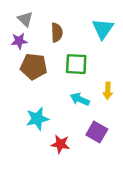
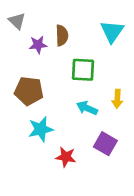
gray triangle: (25, 19) -> (17, 21), moved
purple star: (19, 41) -> (38, 45), moved
brown pentagon: (34, 66) -> (29, 91), moved

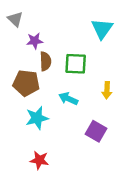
brown semicircle: (62, 35) -> (45, 61), moved
cyan arrow: (87, 108) -> (68, 99), moved
red star: (66, 157) -> (39, 160), moved

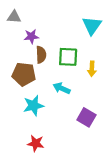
gray triangle: (15, 19) -> (14, 17), turned -40
yellow arrow: (107, 90) -> (92, 69), moved

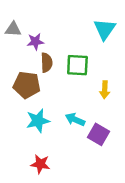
gray triangle: (14, 17) -> (13, 29), moved
yellow arrow: (92, 69) -> (105, 90), moved
cyan arrow: (62, 88) -> (75, 119), moved

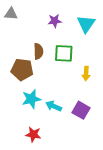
gray triangle: (13, 29) -> (11, 14), moved
purple star: (35, 42) -> (55, 21), moved
cyan arrow: (75, 119) -> (54, 106), moved

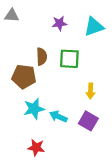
cyan triangle: (86, 24) -> (94, 27), turned 36
yellow arrow: (86, 74) -> (91, 91), moved

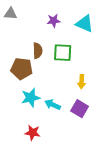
cyan triangle: (94, 27) -> (85, 24), turned 42

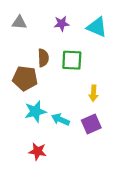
gray triangle: (11, 14) -> (19, 22), moved
purple square: (80, 109) -> (91, 124), turned 36

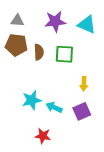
purple star: (62, 24) -> (55, 21), size x1.5
brown pentagon: (25, 78) -> (16, 45), moved
red star: (38, 151) -> (43, 136), moved

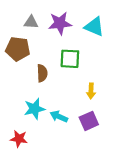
gray triangle: (17, 20) -> (31, 22), moved
brown semicircle: (39, 52) -> (42, 73), moved
red star: (43, 136) -> (19, 139), moved

